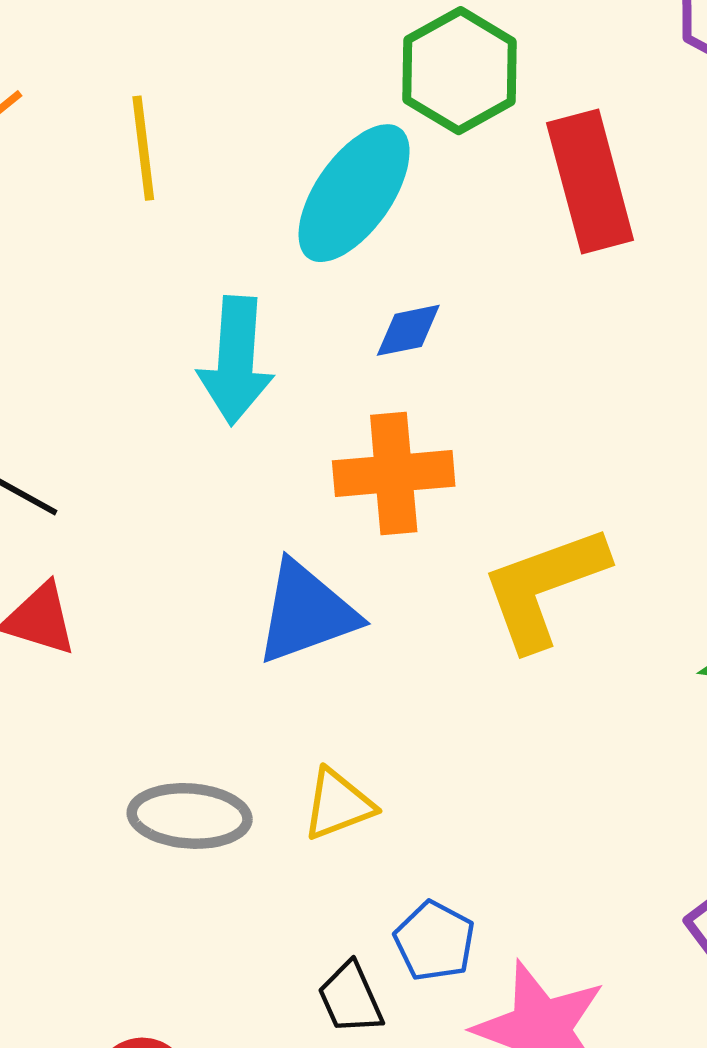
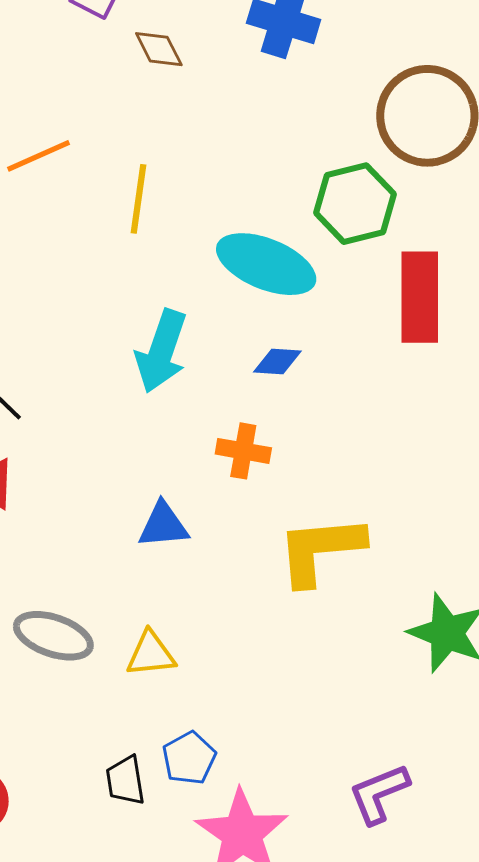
cyan ellipse: (354, 193) -> (266, 264), turned 62
orange cross: (394, 474) -> (243, 451), size x0.7
blue triangle: (306, 613) -> (163, 525), size x0.7

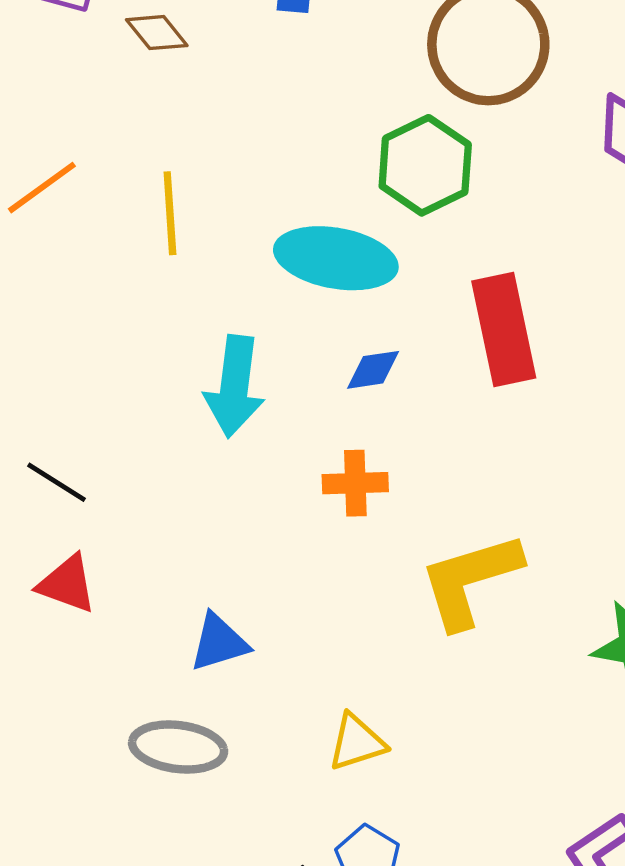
red rectangle: (420, 297) -> (504, 329), moved
blue triangle: (163, 525) -> (219, 642), moved
yellow triangle: (151, 654) -> (357, 742), moved

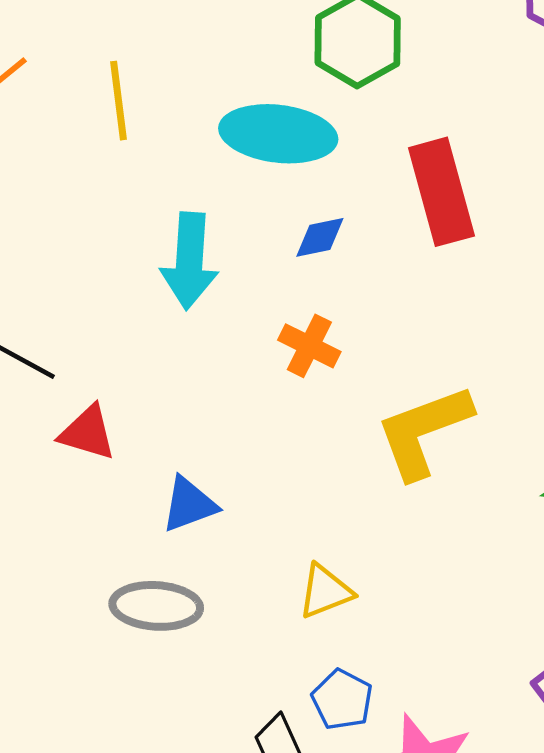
orange cross: (355, 483) -> (309, 346), turned 32
red triangle: (67, 584) -> (88, 433), moved

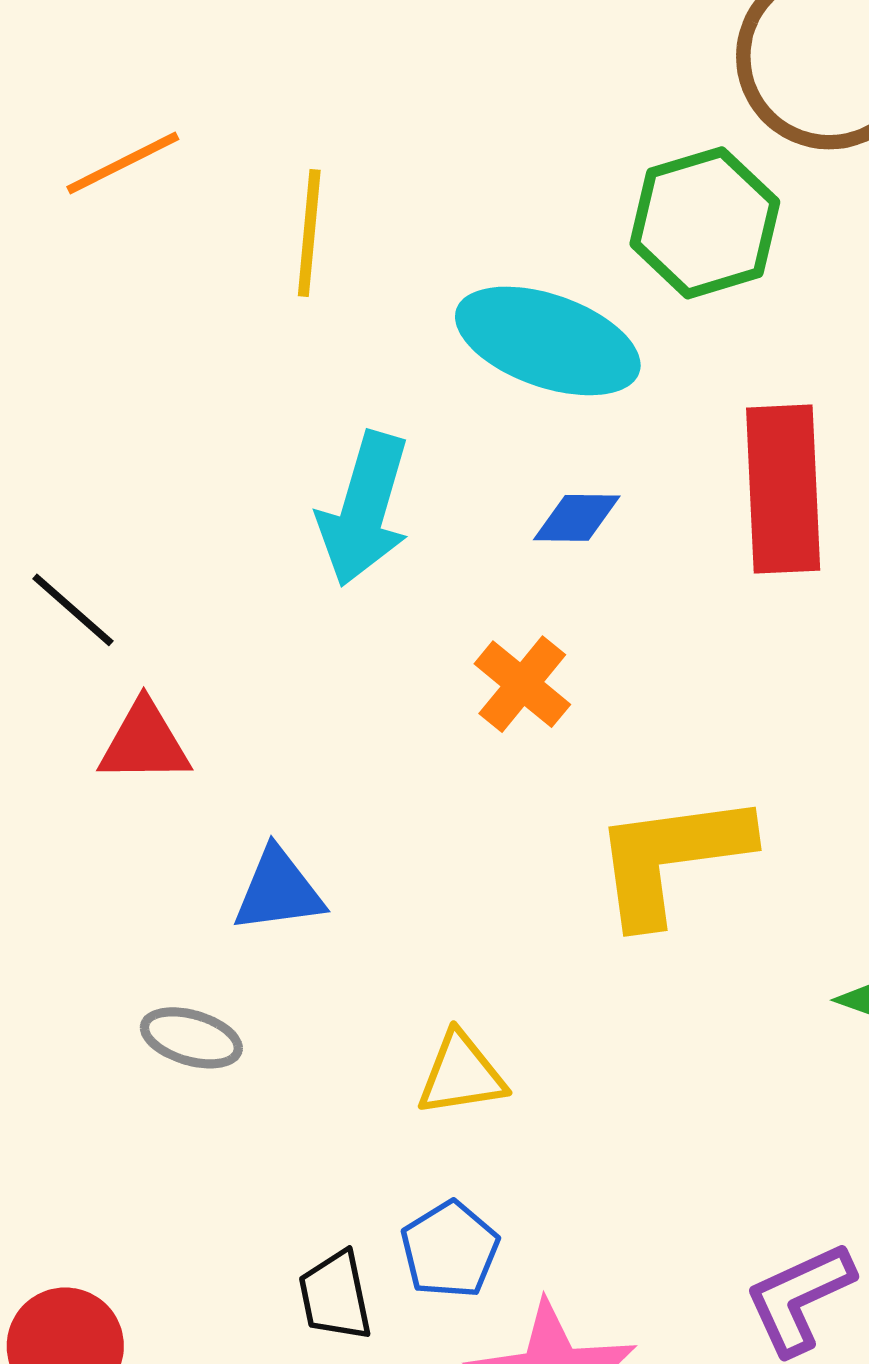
red triangle: (88, 433) -> (144, 743), turned -30
gray ellipse: (156, 606) -> (191, 1038), size x0.7

